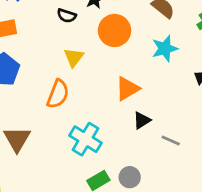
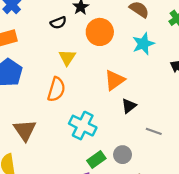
black semicircle: (67, 16) -> (58, 23), turned -35
gray line: (171, 140) -> (154, 131), moved

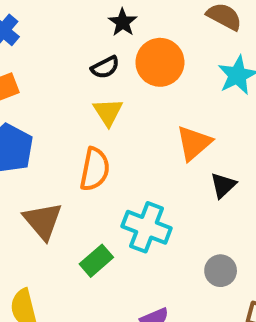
black semicircle: (58, 23) -> (105, 67), moved
brown triangle: (25, 130) -> (43, 221), moved
green rectangle: (96, 159) -> (96, 261), moved

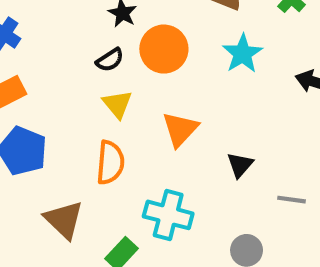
orange triangle: (194, 143) -> (180, 129), moved

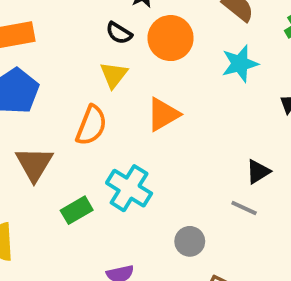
black semicircle: (110, 60) -> (119, 33), turned 48
black triangle: (240, 165) -> (258, 172), moved

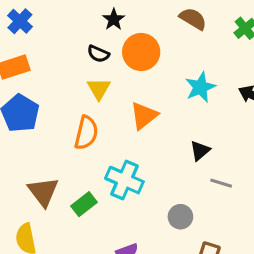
cyan star: (240, 64) -> (200, 87), moved
brown triangle: (34, 164) -> (43, 192), moved
black triangle: (258, 172) -> (200, 151), moved

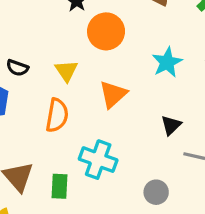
black semicircle: (98, 54) -> (17, 68), moved
green rectangle: (84, 204) -> (60, 186), turned -45

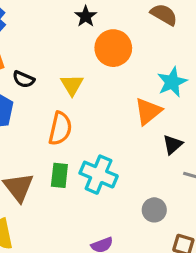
orange triangle: (113, 94) -> (148, 111), moved
green rectangle: (60, 186) -> (59, 175), moved

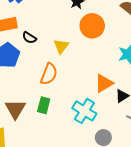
orange triangle: (148, 111) -> (104, 83), moved
cyan cross: (99, 175) -> (84, 111), moved

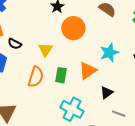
orange triangle: (104, 83) -> (88, 71), moved
green rectangle: (44, 105) -> (61, 75), moved

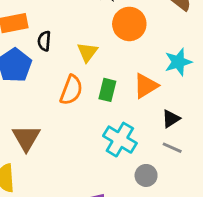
black semicircle: (15, 44) -> (44, 41), turned 64
gray line: (119, 114) -> (172, 148), moved

